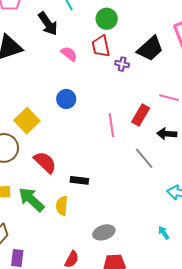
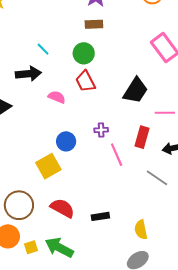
black arrow: (48, 24) -> (28, 74), turned -45
black trapezoid: (150, 49) -> (136, 91), moved
purple cross: (122, 64) -> (101, 130), moved
yellow square: (27, 121) -> (48, 166), moved, turned 30
yellow semicircle: (62, 206) -> (141, 230), moved

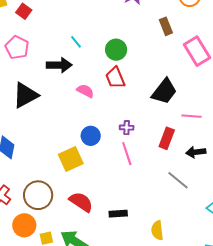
brown rectangle: (94, 24) -> (166, 26), moved, turned 66
pink line: (117, 155) -> (127, 154), moved

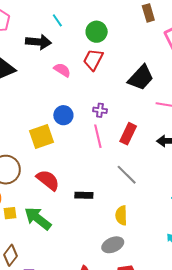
red trapezoid: (115, 78) -> (93, 60), turned 45
red rectangle: (167, 138) -> (128, 134), moved
gray line: (178, 180) -> (127, 175), moved

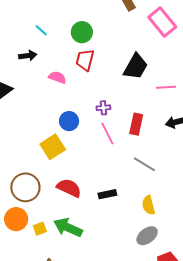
black arrow: (38, 42) -> (28, 56), size x0.7

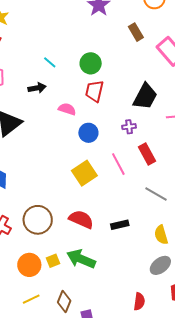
purple cross: (103, 108) -> (129, 127), moved
blue circle: (69, 121) -> (88, 133), moved
red rectangle: (136, 124) -> (147, 154), turned -40
yellow square: (53, 147) -> (84, 173), moved
orange circle: (16, 219) -> (29, 265), moved

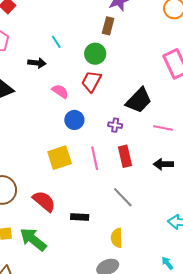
brown rectangle: (136, 32) -> (108, 26), moved, turned 30

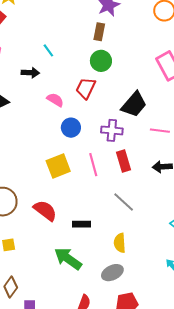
green circle: (95, 54) -> (101, 61), moved
purple cross: (115, 125) -> (112, 130), size x1.5
green arrow: (33, 239) -> (68, 259), moved

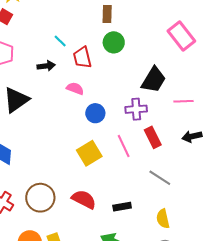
red trapezoid: (86, 88) -> (82, 57), moved, turned -30

